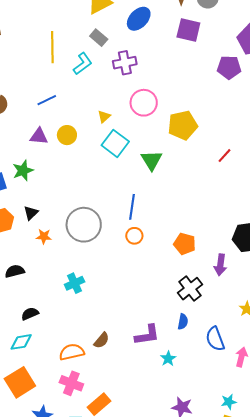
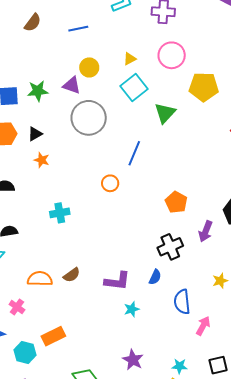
purple triangle: (39, 136) -> (72, 85), moved
gray circle: (84, 225) -> (89, 118), moved
orange circle: (134, 236) -> (110, 183), moved
pink cross: (71, 383) -> (17, 307), moved, size x0.7

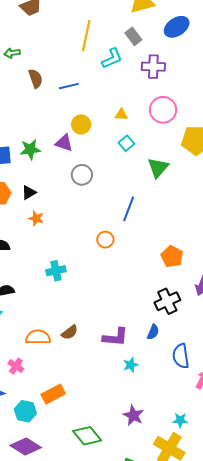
brown semicircle: (33, 23) -> (36, 79), moved, turned -54
yellow triangle: (130, 59) -> (121, 115), turned 32
cyan square: (134, 88) -> (126, 143), size x0.6
gray circle: (89, 118) -> (82, 175), size x0.6

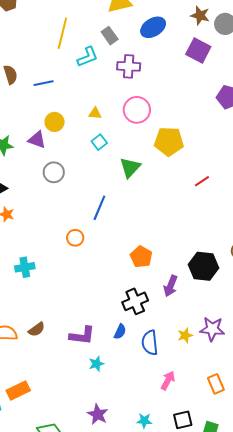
blue semicircle: (181, 356) -> (150, 343), moved

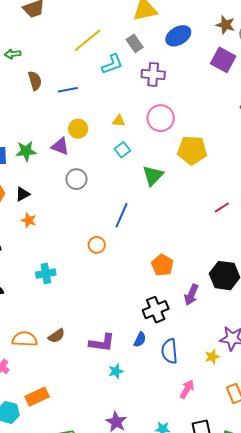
yellow line: (62, 33) -> (88, 40), turned 36
red line: (202, 181) -> (222, 207), moved
yellow star: (185, 335) -> (212, 357), moved

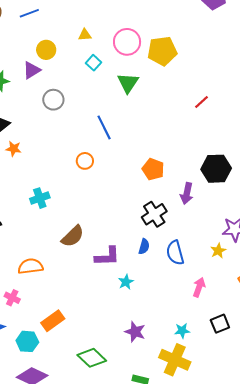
pink circle: (161, 118) -> (127, 42), moved
purple triangle: (60, 146) -> (32, 70), turned -42
blue line: (121, 215) -> (104, 127), turned -40
brown semicircle: (56, 336) -> (73, 236), moved, size x1.4

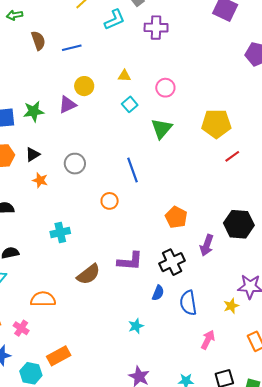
pink circle: (127, 42) -> (165, 88), size x0.7
yellow pentagon: (162, 51) -> (216, 124), moved
gray circle: (53, 100) -> (75, 164), moved
purple L-shape: (107, 256) -> (130, 261), moved

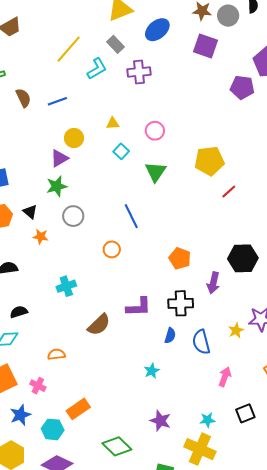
green star: (34, 111) -> (57, 186), moved
black triangle: (33, 154) -> (30, 212), turned -42
black cross: (172, 262) -> (181, 303), turned 30
orange semicircle: (43, 299) -> (56, 354), size x0.7
yellow star: (231, 306) -> (236, 330), moved

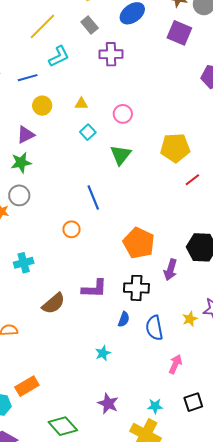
cyan L-shape: (97, 69) -> (59, 56), moved
yellow circle: (74, 138) -> (42, 106), moved
gray circle: (73, 216) -> (19, 195), moved
orange pentagon: (180, 258) -> (139, 243), size x1.4

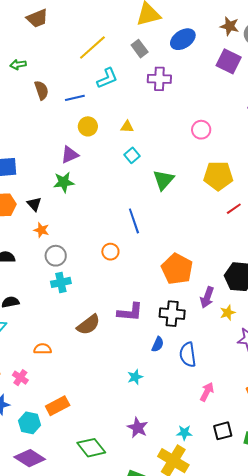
pink circle: (123, 114) -> (201, 130), moved
gray circle: (19, 195) -> (56, 256), moved
yellow star: (190, 319) -> (228, 313), moved

